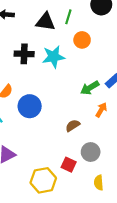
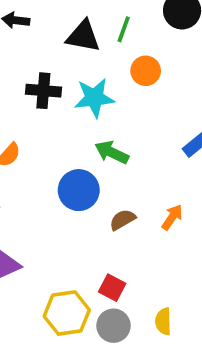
green arrow: (90, 88) -> (112, 152), moved, turned 54
blue circle: (30, 106) -> (79, 190), moved
orange arrow: (101, 110) -> (172, 217), moved
gray circle: (91, 152) -> (113, 326), moved

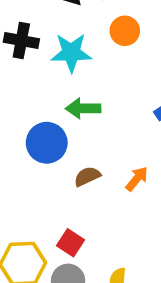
green arrow: (112, 152) -> (83, 108), turned -32

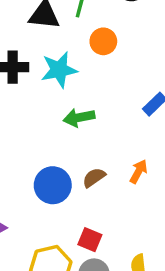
blue circle: (47, 143) -> (53, 185), moved

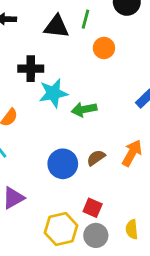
cyan star: (59, 70) -> (53, 93), moved
orange arrow: (139, 172) -> (132, 153), size x1.4

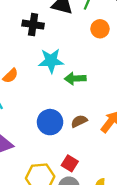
black cross: (31, 69) -> (33, 25), moved

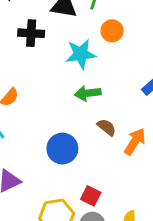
cyan star: (51, 61) -> (81, 54), moved
brown semicircle: (79, 121) -> (107, 127), moved, turned 70

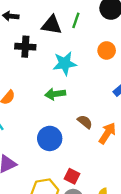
orange circle: (112, 31) -> (107, 50), moved
green arrow: (88, 93) -> (55, 94), moved

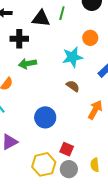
cyan star: (65, 63) -> (72, 57), moved
green arrow: (55, 94) -> (28, 64), moved
brown semicircle: (85, 122) -> (73, 86), moved

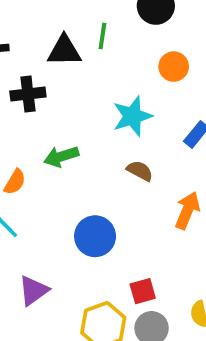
orange circle: (90, 38) -> (174, 67), moved
green arrow: (28, 64) -> (61, 156), moved
red square: (67, 149) -> (143, 291), turned -32

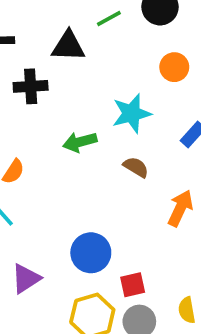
green line: (102, 36) -> (109, 18), moved, turned 50
green arrow: (61, 156) -> (80, 142), moved
blue circle: (95, 236) -> (91, 253), moved

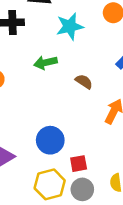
cyan star: (132, 113) -> (70, 26), moved

